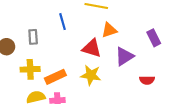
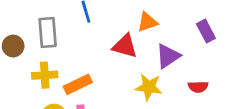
gray rectangle: (33, 37) -> (48, 33), size x1.5
yellow star: (91, 75) -> (149, 87), moved

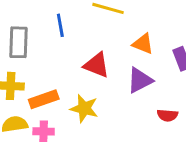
orange triangle: (147, 22) -> (143, 44), moved, turned 35
yellow star: (149, 87) -> (84, 108), moved

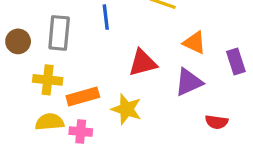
red triangle: (97, 65) -> (143, 63), turned -40

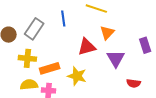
gray rectangle: (59, 33) -> (34, 29), turned 30
orange triangle: (195, 43) -> (107, 33), moved, turned 49
purple triangle: (189, 82) -> (116, 59), turned -36

